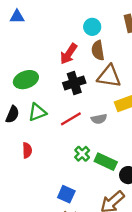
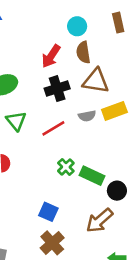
green triangle: (37, 112) -> (16, 121), turned -48
gray semicircle: (99, 119) -> (87, 116), moved

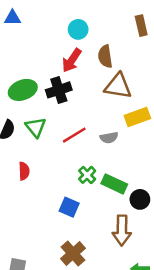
cyan circle: (77, 26) -> (78, 29), moved
black cross: (57, 89) -> (59, 90), moved
gray semicircle: (87, 116) -> (109, 138), moved
blue square: (48, 212) -> (69, 207), moved
brown arrow: (100, 220) -> (122, 230), turned -48

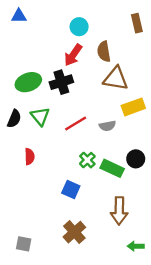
black circle: (140, 199) -> (136, 159), moved

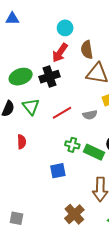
green cross: (87, 160) -> (72, 145), turned -32
blue square: (71, 190) -> (58, 171), turned -35
brown cross: (74, 232) -> (74, 214), moved

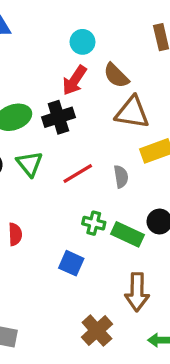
brown semicircle: (87, 50) -> (116, 76), turned -36
gray semicircle: (90, 115) -> (121, 177), turned -88
red semicircle: (22, 142) -> (15, 234), moved
blue square: (58, 171) -> (71, 263), turned 35

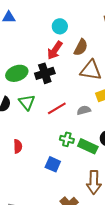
brown semicircle: (116, 76) -> (81, 47), turned -108
gray semicircle: (121, 177) -> (84, 110), turned -96

